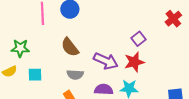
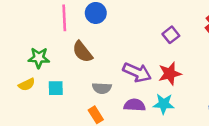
purple square: (138, 39) -> (171, 35), moved
brown semicircle: (70, 47) -> (82, 52), moved

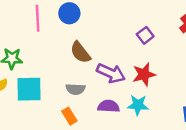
brown semicircle: (82, 52) -> (80, 52), moved
cyan square: (56, 88) -> (29, 89), size x1.6

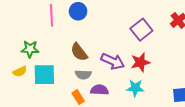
purple square: (145, 35) -> (141, 30), size x1.5
brown semicircle: (80, 52) -> (79, 52), moved
purple semicircle: (109, 106) -> (100, 90), moved

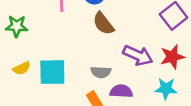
green star: (30, 49) -> (17, 26), moved
brown semicircle: (79, 52) -> (103, 24), moved

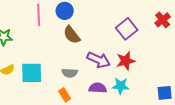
purple semicircle: (121, 91) -> (98, 88), moved

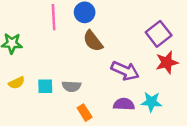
red star: (126, 61) -> (167, 62), moved
cyan square: (32, 73) -> (45, 86), size x0.6
gray semicircle: (70, 73) -> (71, 86), moved

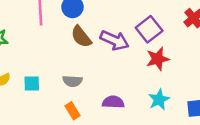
purple arrow: (125, 71) -> (114, 40), moved
gray semicircle: (71, 86) -> (72, 81), moved
cyan star: (151, 102) -> (159, 100), moved, turned -30

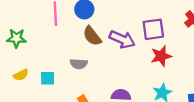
purple square: (149, 29) -> (153, 29), turned 30
gray semicircle: (72, 81) -> (79, 64), moved

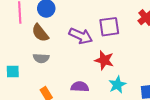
brown semicircle: (92, 36) -> (40, 33), moved
red star: (161, 56) -> (104, 60), moved, turned 30

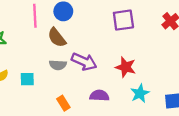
purple square: (109, 27) -> (123, 20), moved
purple arrow: (81, 36) -> (84, 62), moved

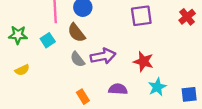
purple arrow: (84, 62) -> (103, 56), turned -35
gray semicircle: (58, 65) -> (77, 59), turned 49
cyan square: (27, 79) -> (48, 40), moved, turned -32

